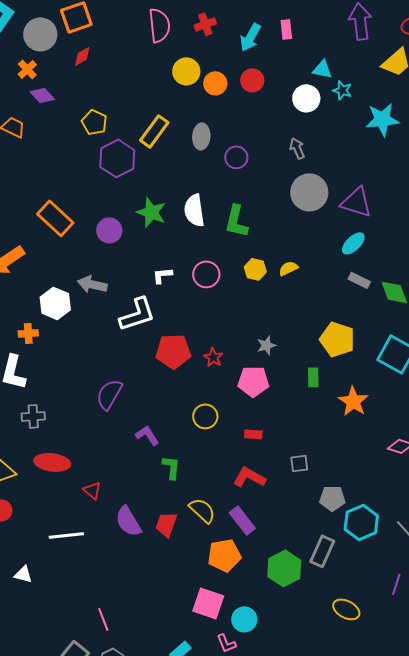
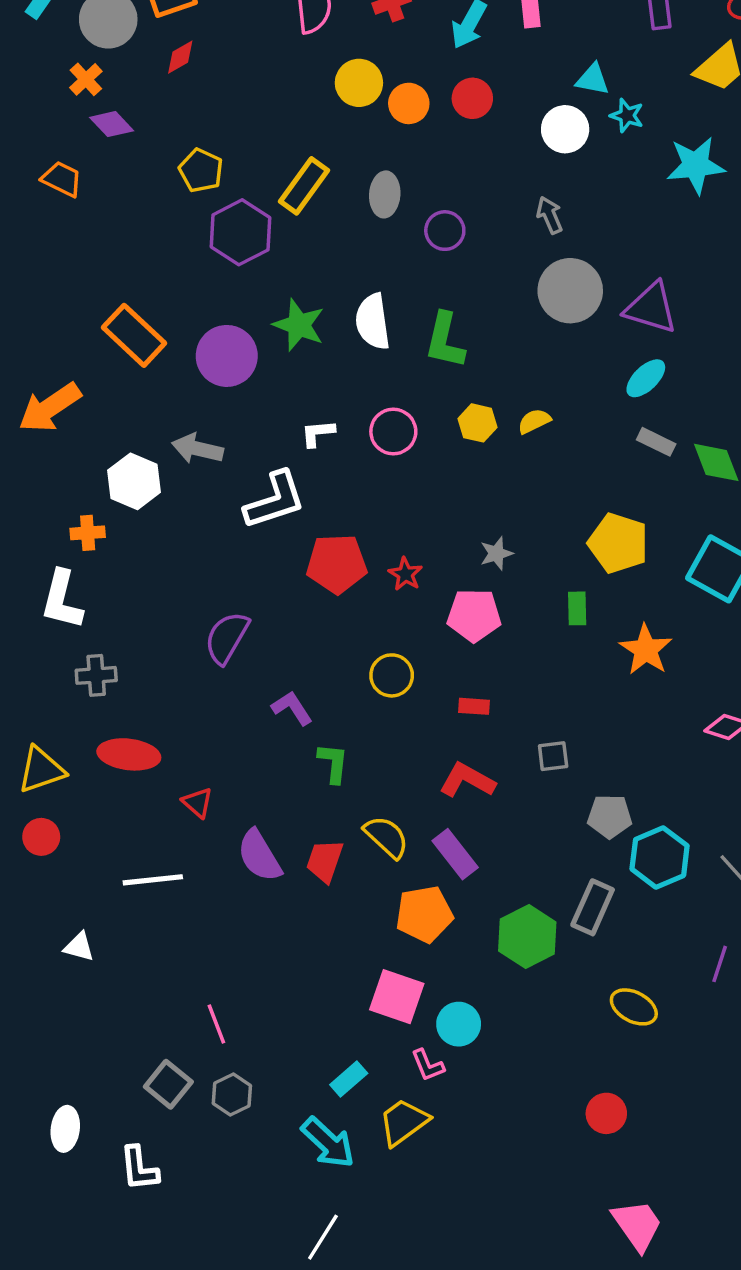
purple circle: (109, 230) -> (227, 356), size x1.4

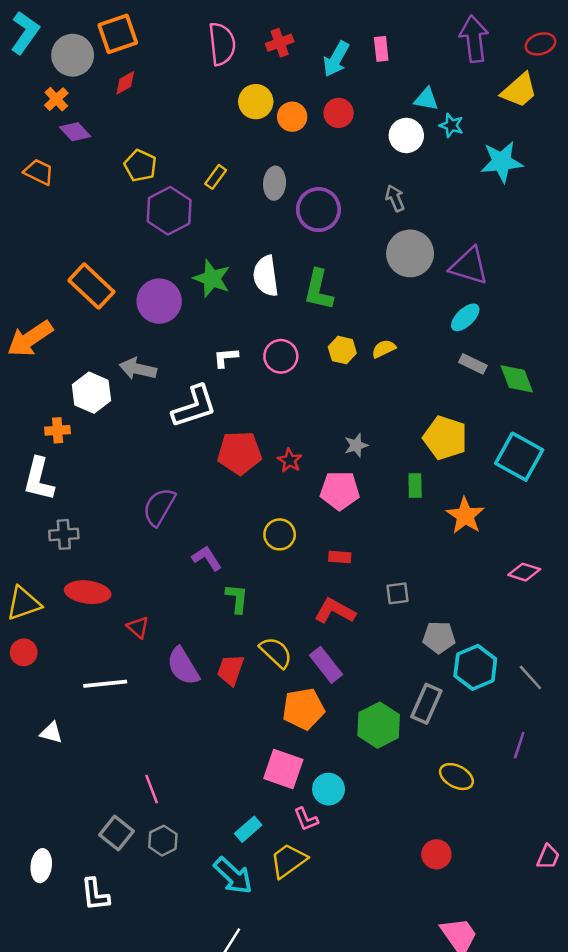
yellow rectangle: (304, 186) -> (216, 177), size x0.6
purple circle: (445, 231) -> (318, 210), size x1.5

